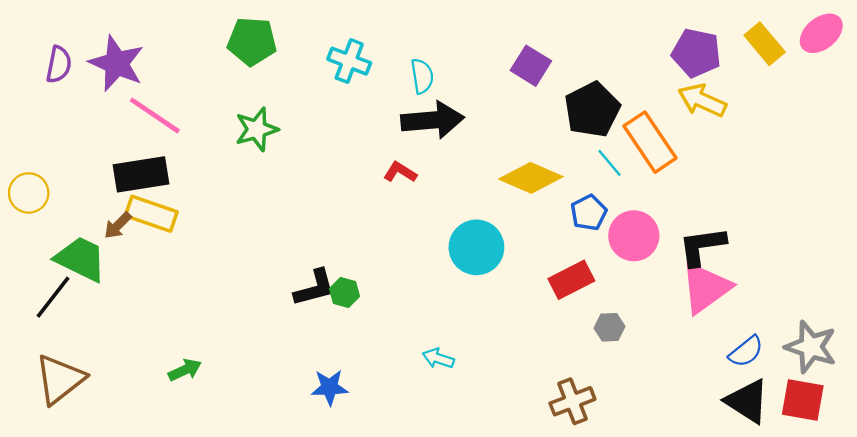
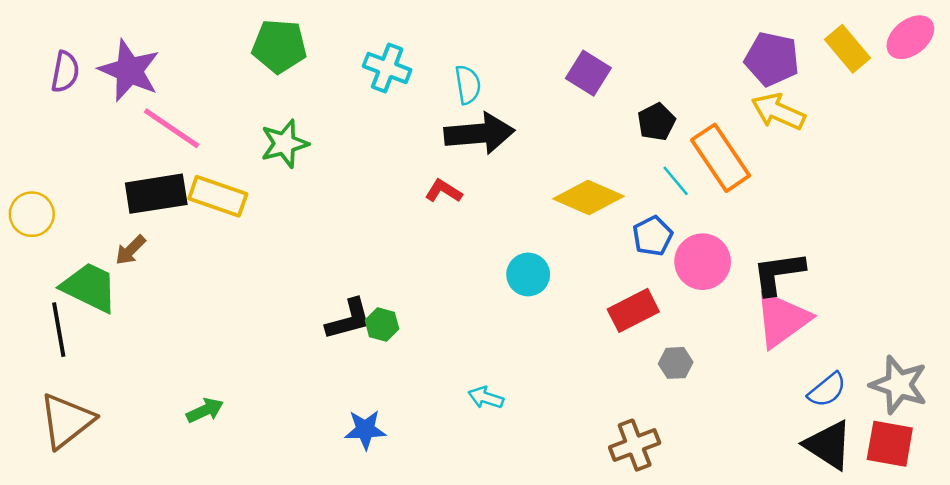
black pentagon: (592, 110) -> (656, 122), size x0.6
yellow rectangle: (151, 214) -> (218, 196), moved
cyan circle: (476, 247) -> (528, 274), size x0.7
black line: (53, 297) -> (59, 330), turned -48

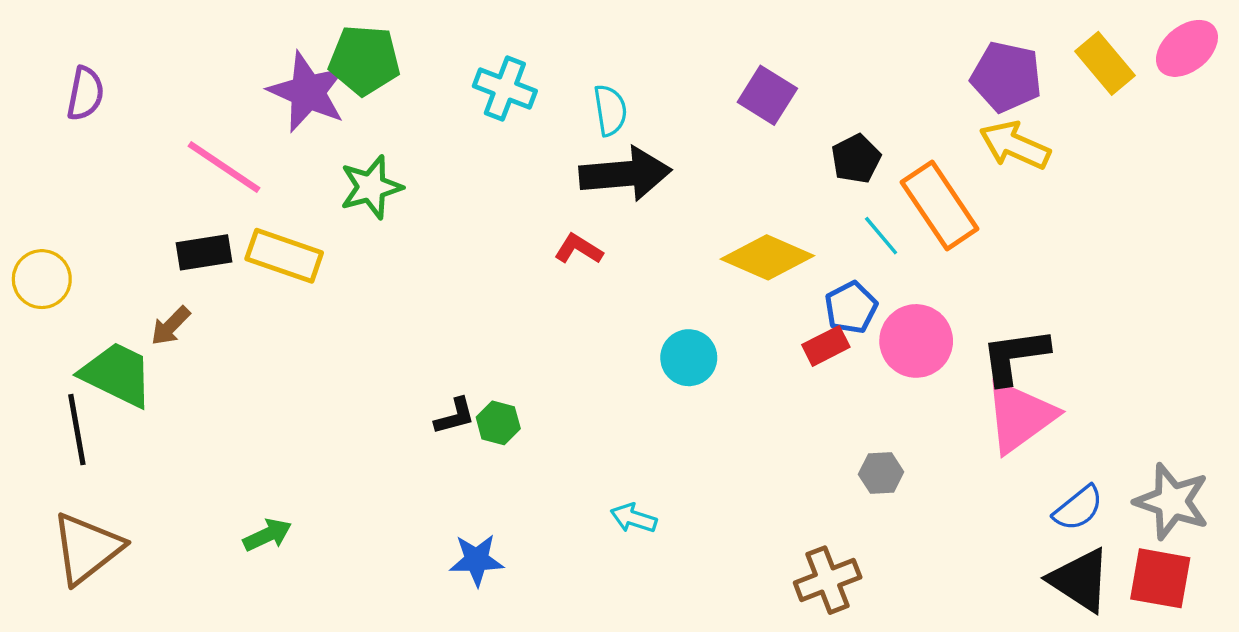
purple star: (129, 71) -> (308, 92), moved
black rectangle: (156, 194) -> (204, 252), size x0.7
red rectangle: (633, 310) -> (826, 346), moved, size x0.7
black L-shape: (349, 319) -> (455, 416), size x0.7

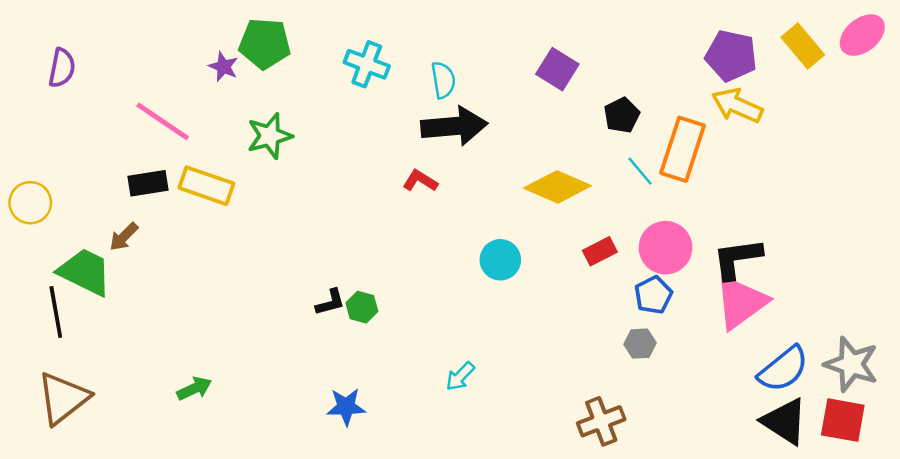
purple star: (308, 92) -> (223, 67), size x0.5
orange rectangle: (940, 206) -> (683, 149), turned 52
blue pentagon: (851, 308) -> (653, 295), moved
blue semicircle: (1078, 508) -> (783, 369), size x1.4
cyan arrow: (634, 518) -> (460, 376), turned -64

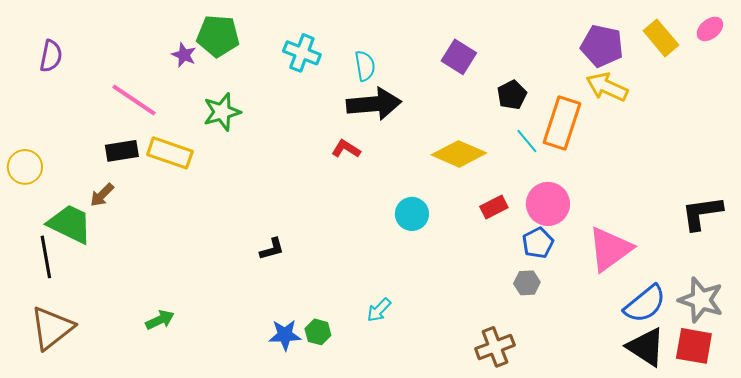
pink ellipse: (862, 35) -> (710, 29), size x0.7
black L-shape: (737, 259) -> (702, 213), moved
green hexagon: (362, 307) -> (318, 332), moved

